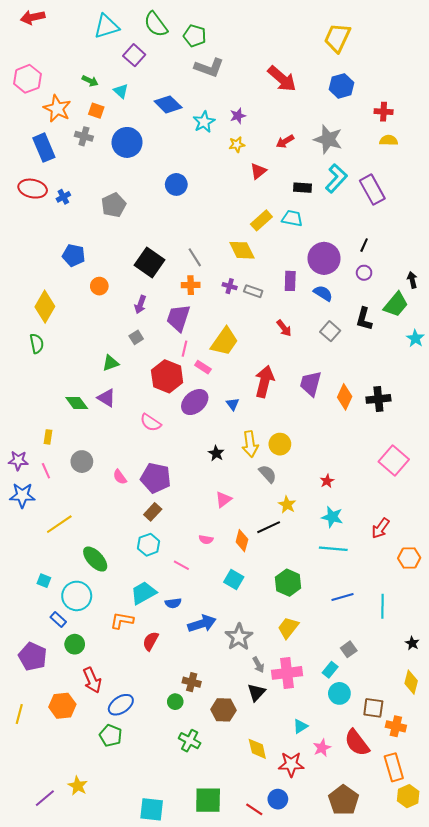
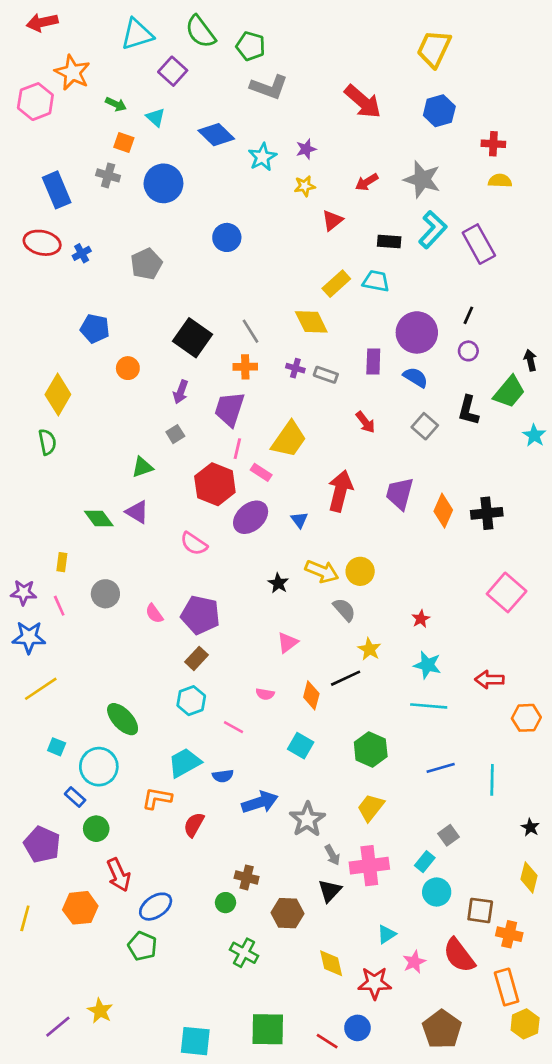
orange star: (57, 109) -> (72, 73), moved
yellow arrow: (250, 444) -> (322, 571), turned -60
yellow line: (59, 524) -> (41, 689), moved
red arrow: (380, 528) -> (489, 680), turned 55

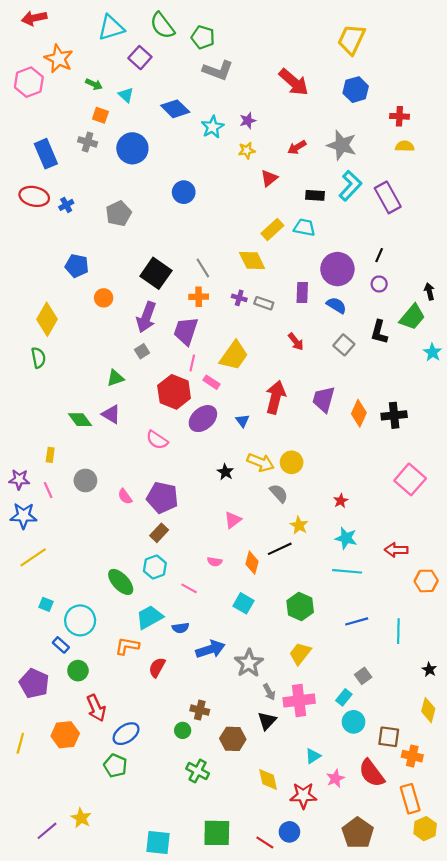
purple arrow: (181, 392) -> (146, 317), size x1.6
green ellipse: (123, 719) -> (121, 582), moved

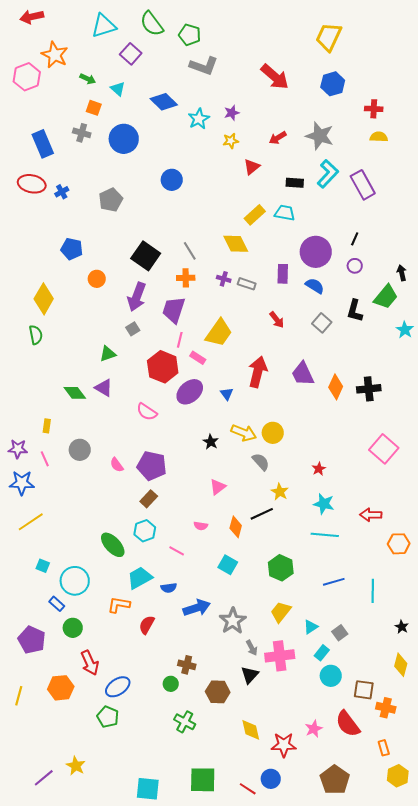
purple trapezoid: (324, 399) -> (303, 374), turned -40
cyan triangle: (313, 756) -> (311, 627), moved
orange rectangle: (410, 799) -> (384, 748), size x0.6

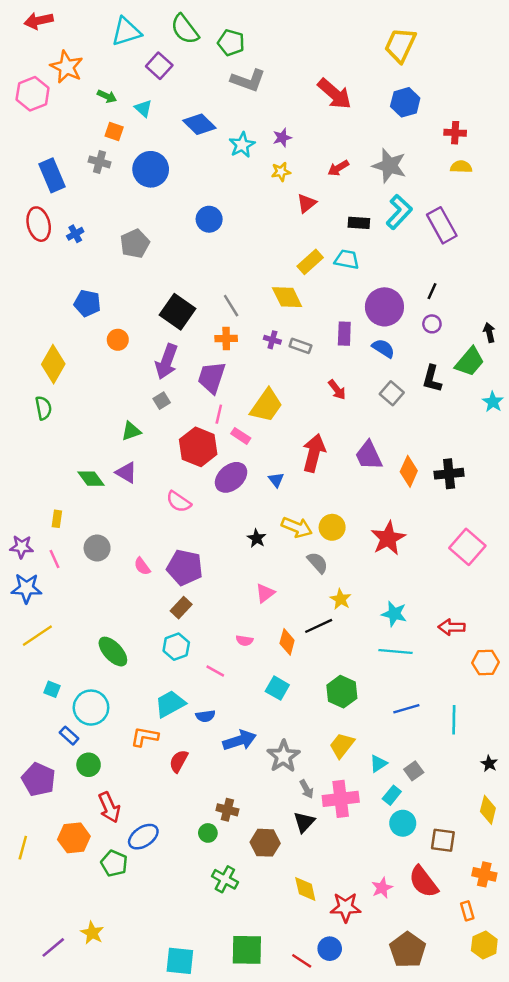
red ellipse: (32, 184) -> (39, 224), turned 64
red star: (319, 469) -> (388, 538), moved, size x2.0
green ellipse: (113, 545) -> (113, 652), moved
orange cross: (386, 708) -> (484, 874), moved
green pentagon: (108, 717) -> (114, 863), moved

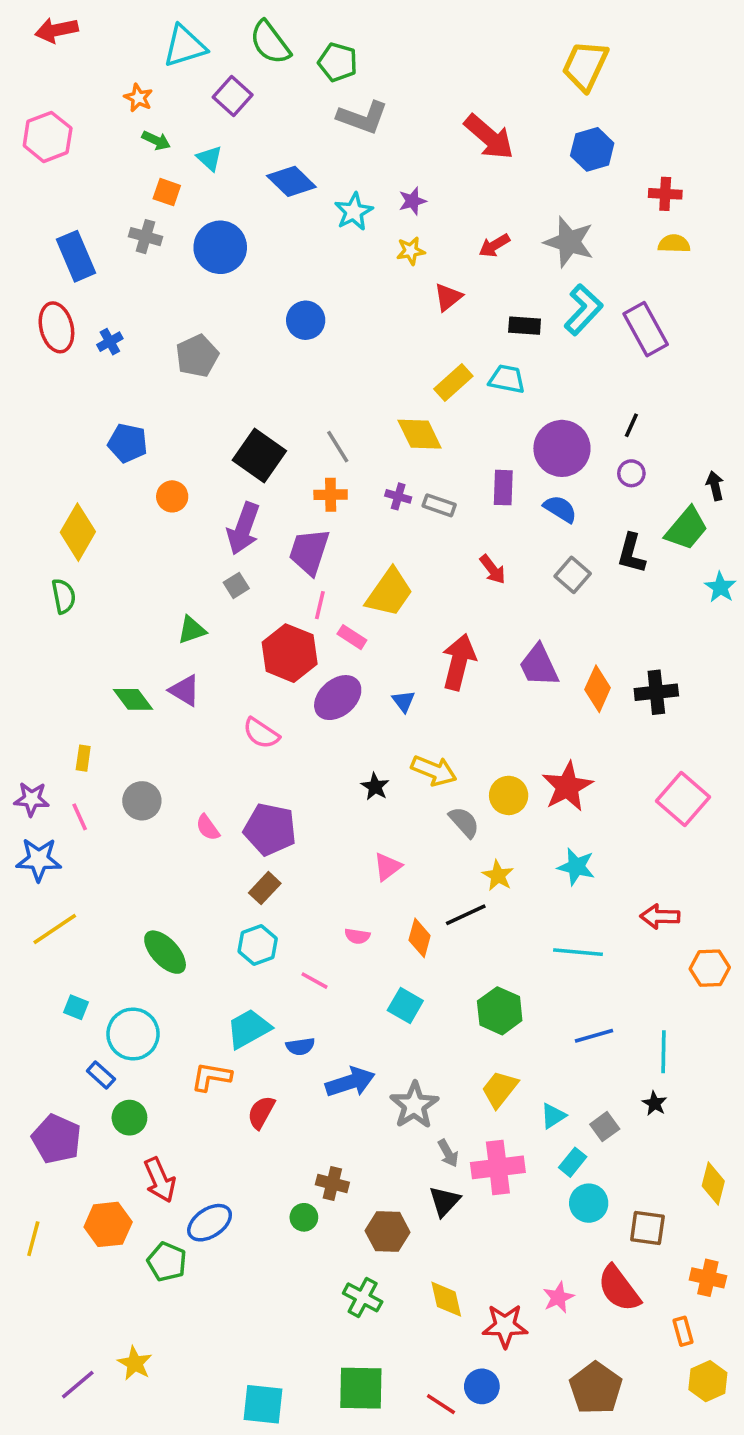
orange star: (67, 67) -> (138, 98), moved, size x0.6
yellow circle: (332, 527) -> (509, 795), moved
cyan star: (394, 614) -> (576, 867), moved
black star: (489, 764) -> (655, 1103), moved
green cross: (225, 879) -> (363, 1297), moved

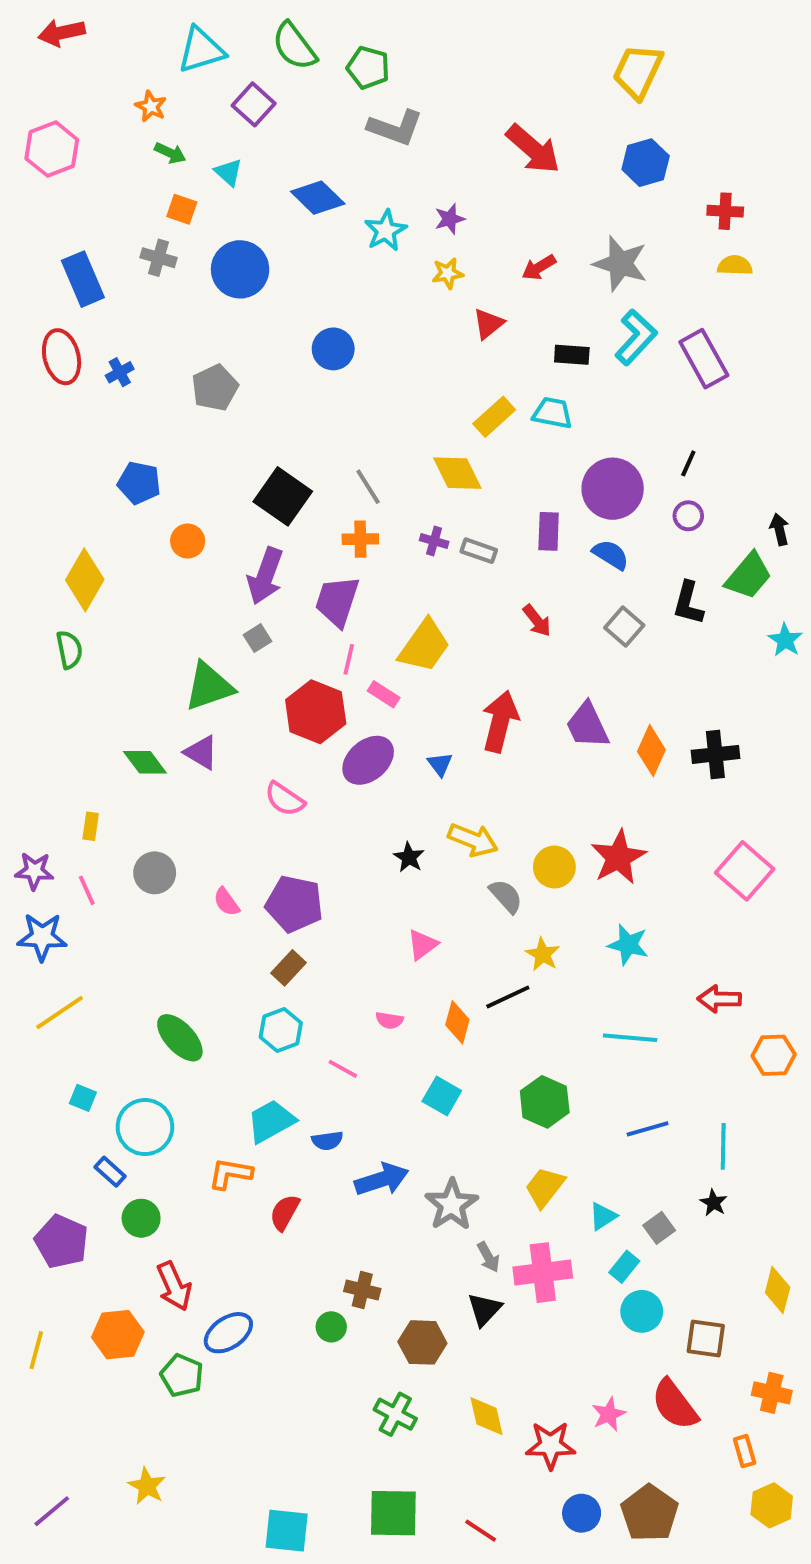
green triangle: (192, 630) -> (209, 687), size x1.6
purple line: (78, 1385) -> (52, 1511), moved
blue circle: (482, 1386) -> (582, 1513), moved

